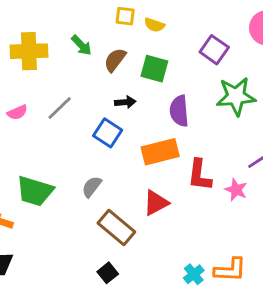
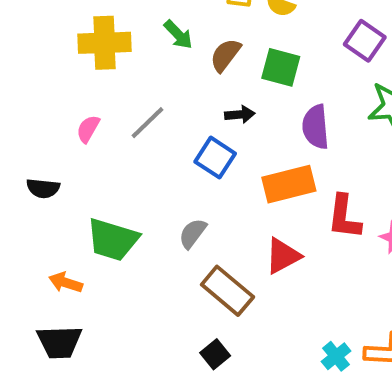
pink semicircle: (17, 112) -> (88, 129), turned 144

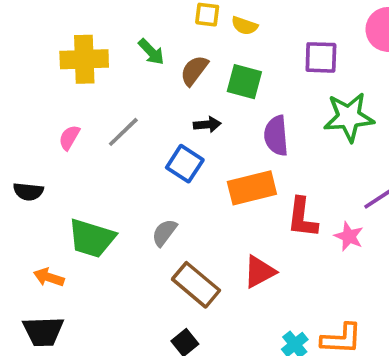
purple square: (365, 41) -> (321, 57), turned -33
red triangle: (283, 256) -> (259, 272), moved

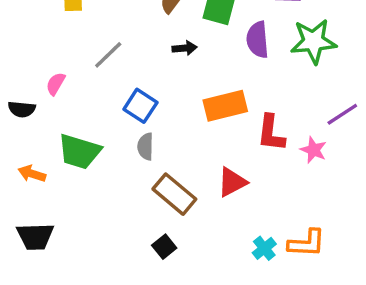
purple semicircle: (276, 136) -> (257, 40), moved
pink semicircle: (69, 138) -> (56, 84), moved
blue square: (185, 164) -> (140, 106), moved
gray semicircle: (164, 233) -> (146, 147), turned -36
orange arrow: (49, 277) -> (32, 174), moved

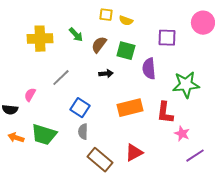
green star: (313, 41) -> (186, 85), moved
purple line: (342, 114) -> (195, 156), moved
red L-shape: (271, 133) -> (165, 113), moved
orange arrow: (32, 174) -> (16, 138), moved

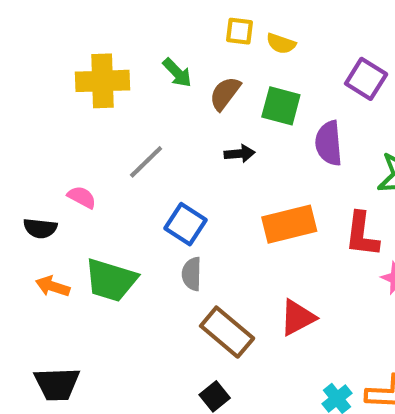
purple square: (167, 38) -> (366, 79), turned 30
pink semicircle: (30, 95) -> (82, 197), turned 88

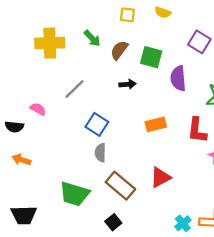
yellow semicircle: (281, 44) -> (163, 12), moved
orange rectangle: (289, 224) -> (156, 124), size x0.7
green trapezoid: (111, 280) -> (74, 194), moved

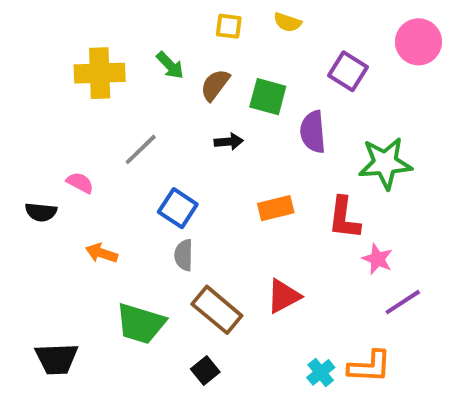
orange arrow: (21, 160) -> (102, 253), moved

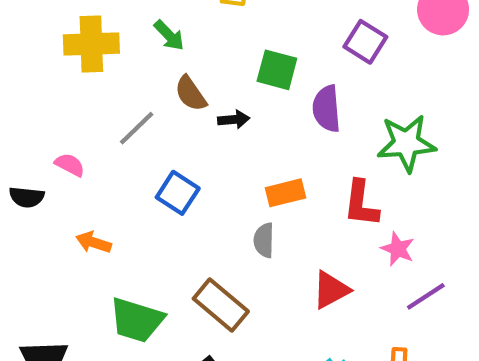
brown semicircle: (215, 85) -> (191, 94), moved, turned -72
gray semicircle: (184, 255) -> (264, 240), moved
red triangle: (283, 296) -> (331, 290), moved

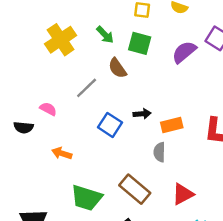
yellow cross: (91, 44) -> (61, 40), turned -32
green square: (277, 70) -> (140, 43), moved
purple semicircle: (327, 109) -> (184, 52), moved, turned 55
black arrow: (234, 119) -> (142, 114), moved
red triangle: (331, 290) -> (183, 194), moved

